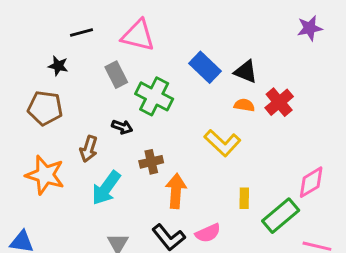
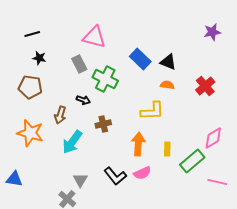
black line: (81, 32) -> (32, 34), moved
red cross: (279, 102) -> (205, 86), moved
yellow L-shape: (222, 143) -> (152, 111), turned -45
orange arrow: (176, 191) -> (138, 144), moved

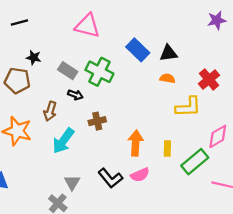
black star: (39, 58) -> (34, 58), moved
black triangle: (168, 62) -> (168, 53), turned -30
gray rectangle: (79, 64) -> (68, 71), moved, turned -30
yellow L-shape: (152, 111) -> (188, 107), moved

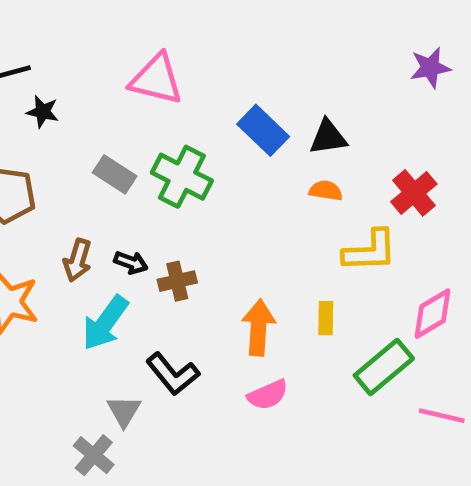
black star: (34, 58) -> (43, 112), moved
black arrow: (75, 95) -> (131, 263), moved
yellow rectangle: (167, 149) -> (326, 318), moved
black L-shape: (110, 178) -> (173, 374), moved

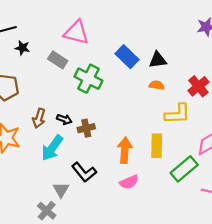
gray rectangle: (115, 174) -> (58, 60), moved
yellow rectangle: (326, 318) -> (157, 146), size x1.5

